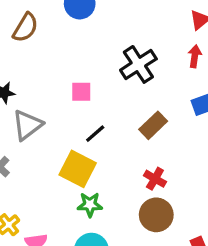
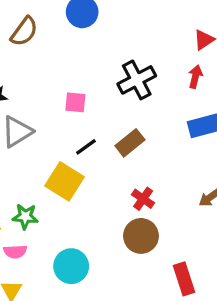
brown rectangle: (153, 125) -> (130, 143), moved
green star: (90, 205) -> (25, 216), moved

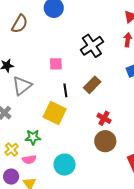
black line: (86, 147) -> (65, 90), turned -56

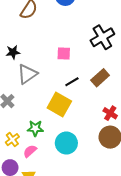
black line: (65, 90) -> (72, 82), turned 64
pink semicircle: (29, 159) -> (30, 151), turned 144
cyan circle: (65, 165) -> (66, 143), moved

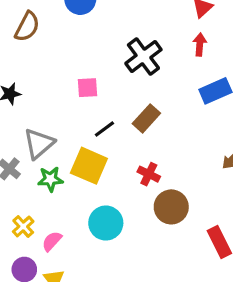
gray triangle: (27, 74) -> (39, 144), moved
red cross: (110, 113) -> (149, 174), moved
green star: (35, 128) -> (50, 179), moved

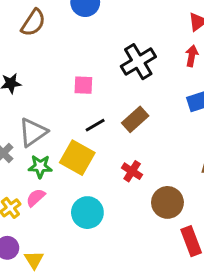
brown circle: (171, 207) -> (167, 202), moved
pink semicircle: (52, 241) -> (36, 198), moved

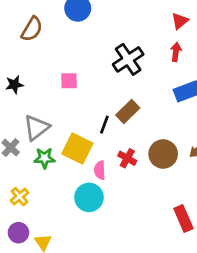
pink square: (83, 85) -> (69, 81), moved
black line: (95, 125) -> (104, 125), moved, turned -36
pink semicircle: (36, 198) -> (100, 170), moved, turned -48
brown circle: (167, 202) -> (163, 154), moved

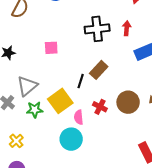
red arrow: (176, 52) -> (127, 28), moved
black cross: (128, 59) -> (97, 29), turned 30
yellow square: (77, 149) -> (60, 101), turned 30

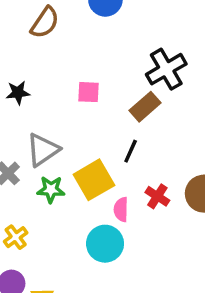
black cross: (97, 29) -> (166, 69), turned -30
brown rectangle: (99, 70) -> (145, 107), moved

